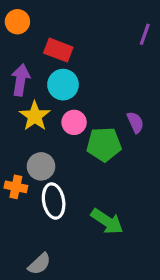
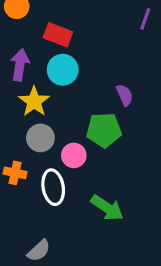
pink circle: (74, 122) -> (74, 155), moved
purple semicircle: (135, 122) -> (125, 95), moved
gray circle: (41, 166) -> (40, 138), moved

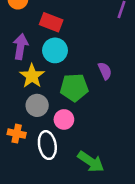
green pentagon: (104, 130) -> (74, 87), moved

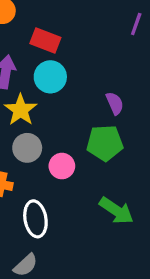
green pentagon: (74, 87) -> (105, 143), moved
white ellipse: (47, 145) -> (35, 219), moved
green arrow: (91, 162) -> (116, 211), moved

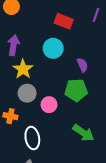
red rectangle: (45, 41) -> (64, 21), moved
cyan circle: (50, 77) -> (53, 48), moved

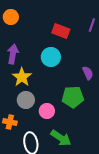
purple semicircle: (82, 65) -> (88, 73), moved
green arrow: (83, 133) -> (61, 138), moved

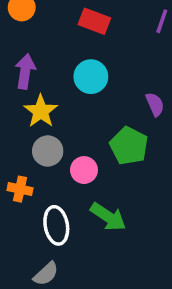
red rectangle: (61, 31) -> (94, 21), moved
green pentagon: (73, 97) -> (129, 146), turned 30

